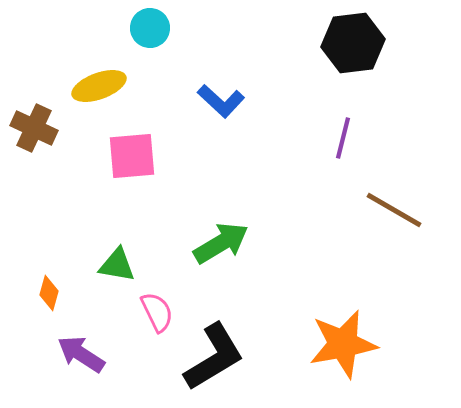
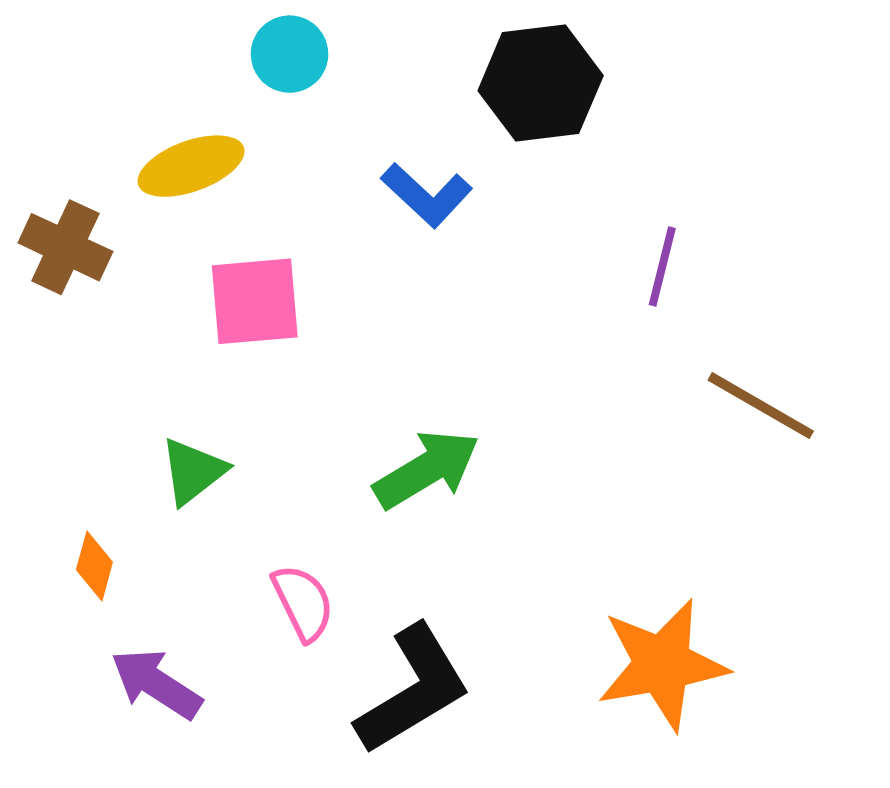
black hexagon: (353, 43) -> (541, 83), moved
green triangle: (117, 265) -> (193, 471), moved, turned -48

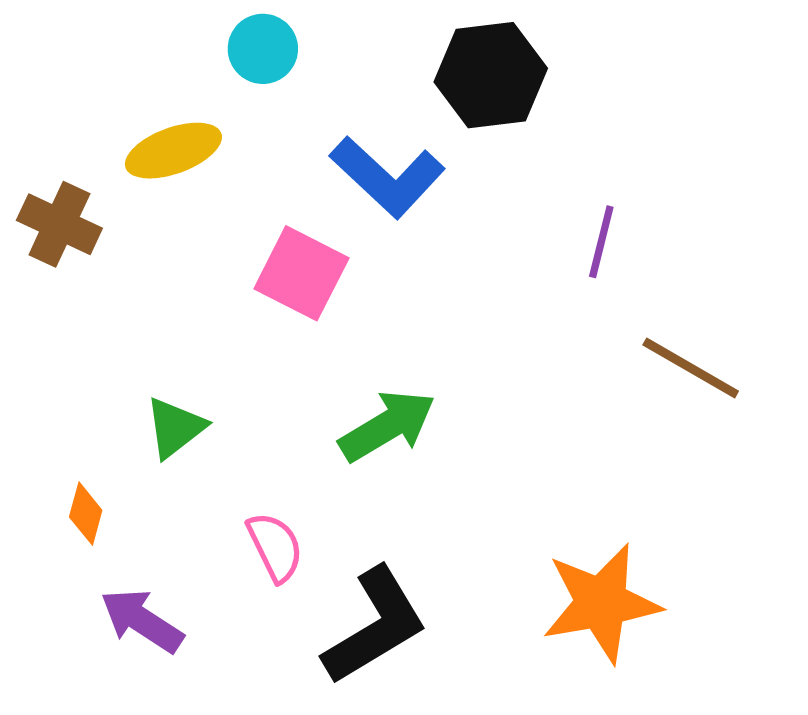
blue L-shape: (427, 195) -> (387, 177), size x1.4
pink square: (255, 301) -> (301, 273), moved, turned 32

